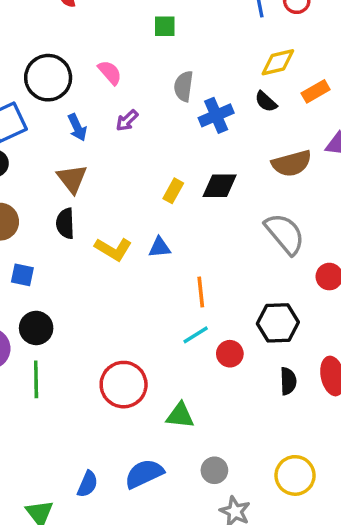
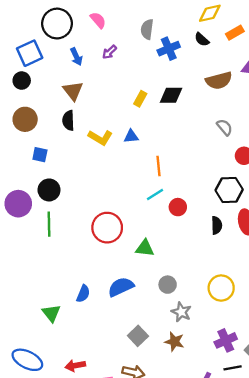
gray semicircle: (285, 234) -> (225, 127), moved, size x0.6
black hexagon: (278, 323) -> (229, 190), moved

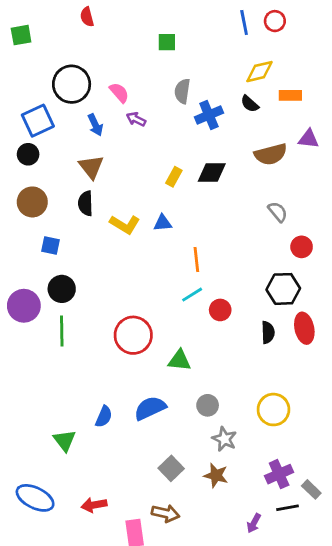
pink semicircle: (98, 20) -> (119, 93), moved
orange rectangle: (235, 33) -> (290, 95), turned 30
purple arrow: (109, 52) -> (136, 119), turned 70

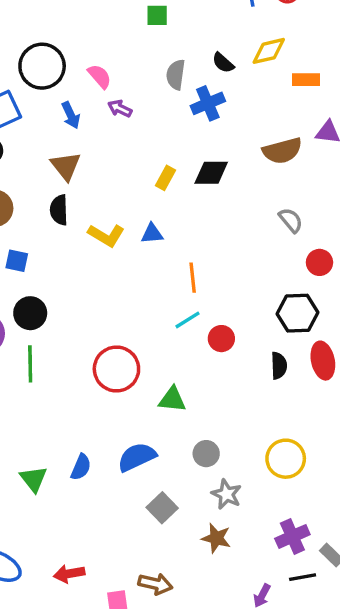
black semicircle: (250, 104) -> (223, 63), moved
green triangle: (65, 440) -> (34, 479), moved
gray square: (171, 468) -> (162, 508), moved

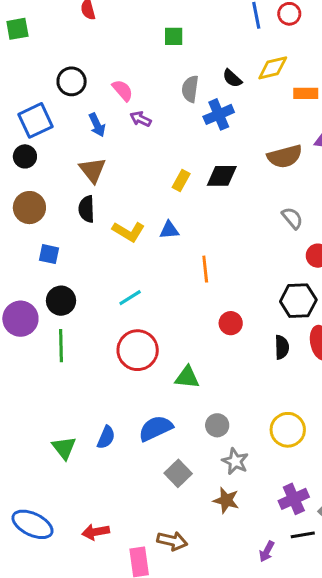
black circle: (42, 66) -> (72, 81), size x0.7
cyan line: (188, 320) -> (130, 298), moved

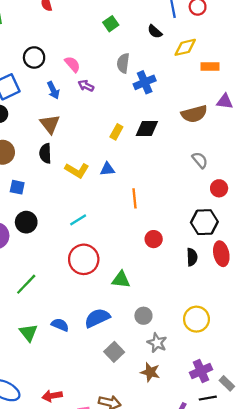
green square: (174, 36) -> (111, 24), turned -35
black semicircle: (232, 78) -> (155, 32), moved
green line: (61, 346) -> (26, 284), moved, turned 45
blue semicircle: (106, 437) -> (60, 325), turned -90

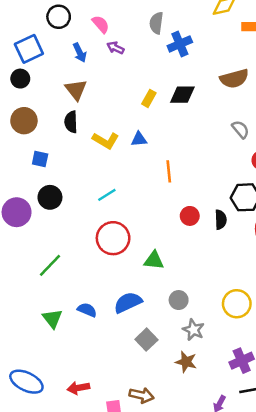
black semicircle: (192, 257) -> (221, 220), moved

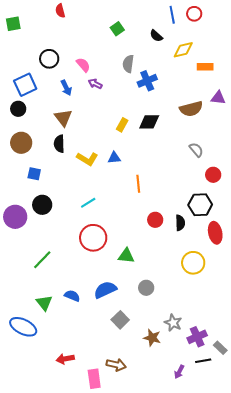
yellow circle: (237, 304) -> (193, 263), moved
gray star: (193, 330) -> (173, 323), moved
blue ellipse: (26, 382) -> (23, 327), moved

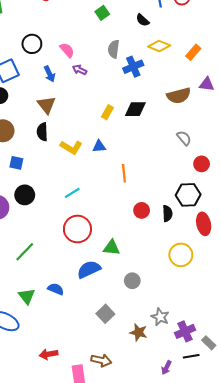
yellow diamond: (183, 50) -> (159, 46), moved, turned 35
orange rectangle: (205, 67) -> (193, 52), turned -49
blue semicircle: (105, 290) -> (89, 269), moved

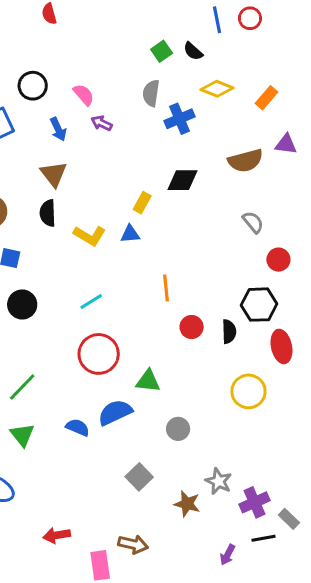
green square: (102, 13) -> (162, 51), moved
yellow rectangle: (107, 112) -> (142, 203), moved
orange line: (124, 173) -> (166, 288), moved
blue semicircle: (56, 289) -> (78, 427), moved
green triangle: (27, 296) -> (22, 435), moved

